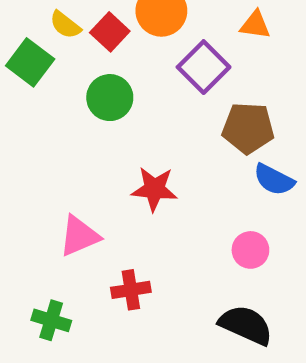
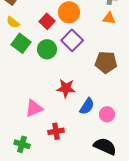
yellow semicircle: (65, 25) -> (13, 22), moved
green square: (30, 62) -> (21, 43), moved
purple square: (204, 67) -> (72, 40), moved
blue semicircle: (274, 180) -> (87, 106), moved, turned -84

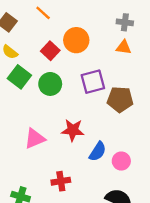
purple square: (72, 40) -> (93, 82), moved, turned 30
pink triangle: (34, 108) -> (35, 139), moved

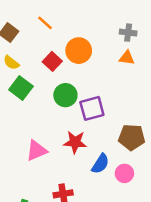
purple square: (93, 82) -> (92, 108), moved
green circle: (50, 84) -> (65, 95), moved
brown pentagon: (120, 99) -> (132, 137), moved

